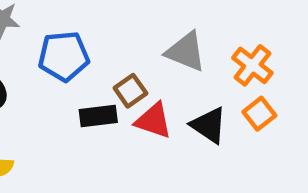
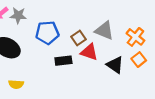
brown square: (130, 91) -> (78, 38), moved
red triangle: (153, 121) -> (89, 52), moved

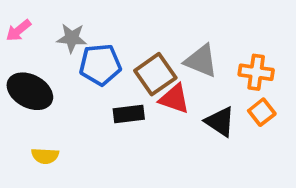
gray star: (18, 15) -> (72, 38), moved
orange cross: (135, 37) -> (256, 72), turned -30
brown square: (78, 38) -> (155, 74), size x1.5

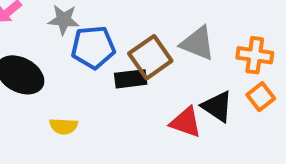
red triangle: (174, 99) -> (186, 122), moved
black rectangle: (129, 114) -> (131, 79), moved
yellow semicircle: (45, 156) -> (64, 126), moved

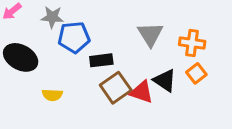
gray triangle: (198, 43) -> (150, 34), turned 36
brown square: (150, 57) -> (116, 88), moved

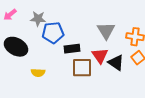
brown square: (116, 88) -> (82, 68), turned 35
red triangle: (142, 92) -> (100, 56), moved, turned 36

